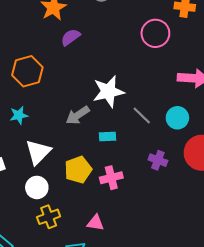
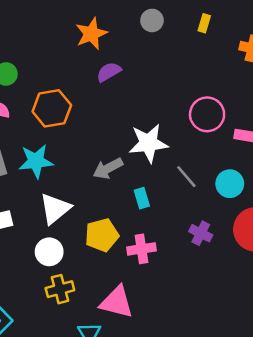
pink circle: (155, 33) -> (207, 114), moved
cyan star: (19, 115) -> (36, 161), size x1.5
cyan rectangle: (107, 137) -> (142, 198), turned 70
pink triangle: (95, 223) -> (117, 302), size x1.6

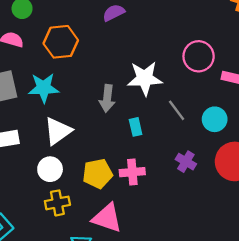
gray arrow: (108, 168) -> (107, 98), turned -60
yellow pentagon: (102, 235) -> (97, 174), moved

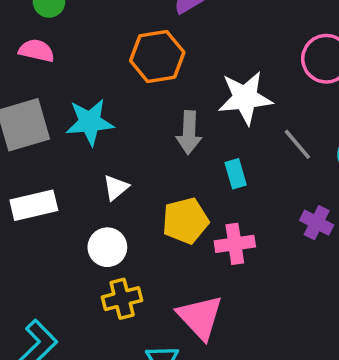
orange hexagon: (61, 42) -> (157, 56), moved
white triangle: (58, 131) -> (116, 188), size x0.6
yellow pentagon: (97, 174) -> (185, 221), moved
pink triangle: (107, 218) -> (200, 317), turned 32

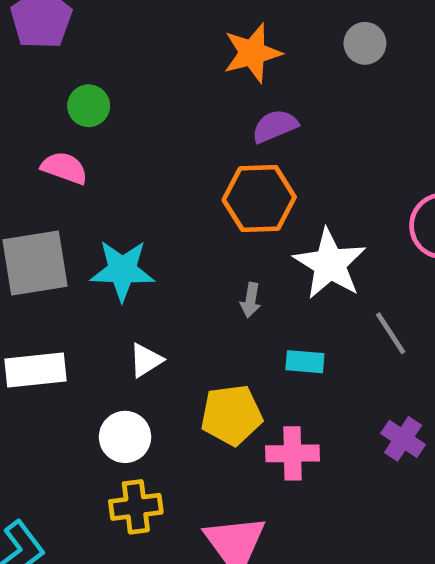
orange hexagon: (157, 56) -> (259, 199), moved
white star: (245, 98) -> (330, 264), turned 30
gray arrow: (189, 132) -> (251, 300), size x0.6
cyan rectangle: (236, 174) -> (305, 362), turned -76

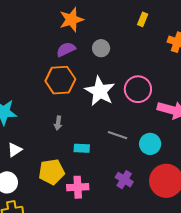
gray circle: (365, 43) -> (101, 48), moved
orange star: (252, 53) -> (71, 20), moved
white star: (330, 264) -> (100, 91), moved
gray line: (391, 333) -> (118, 135), turned -36

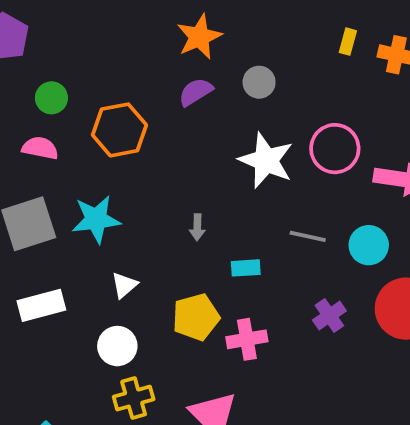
yellow rectangle: (143, 19) -> (348, 42), moved
orange hexagon: (60, 80) -> (119, 130), moved
purple cross: (124, 180) -> (329, 315), turned 30

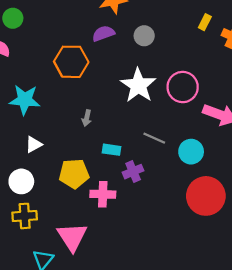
orange hexagon: (119, 130) -> (71, 62), moved
purple cross: (329, 315) -> (133, 172), moved

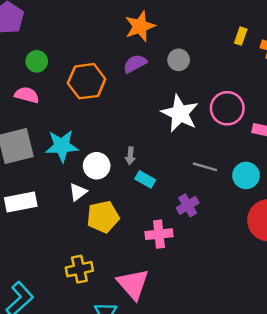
orange hexagon: (71, 62) -> (87, 81), moved
cyan rectangle: (112, 150) -> (145, 179), moved, turned 30
yellow pentagon: (74, 174) -> (103, 217), moved
white circle: (21, 181) -> (97, 166), moved

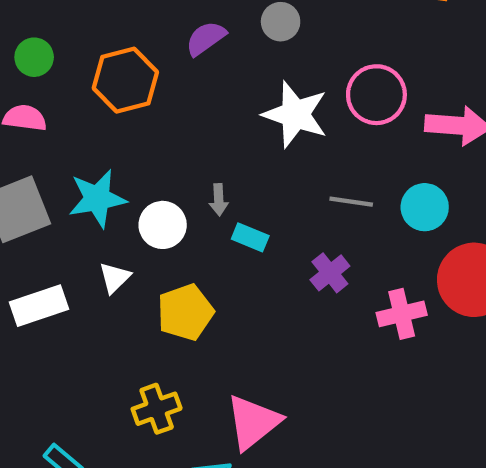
white triangle: (78, 192) -> (115, 278), moved
pink cross: (159, 234) -> (402, 314), moved
pink triangle: (133, 284) -> (253, 422), turned 40

